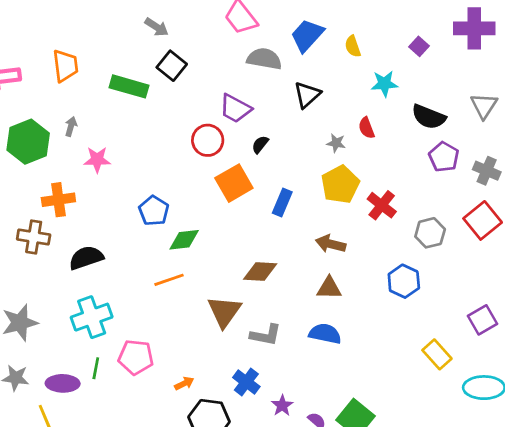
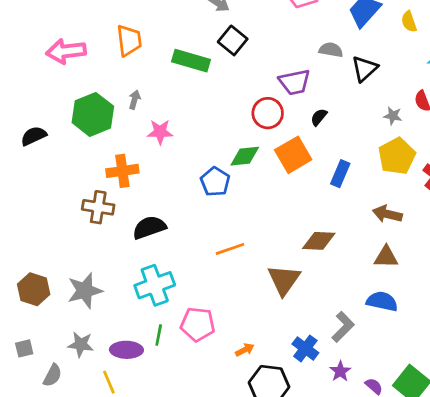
gray semicircle: (264, 59) -> (331, 50), moved, size x0.7
purple trapezoid: (235, 109) -> (295, 82), turned -40
green diamond: (184, 240) -> (245, 156), moved
gray L-shape: (266, 335) -> (343, 327), moved, turned -56

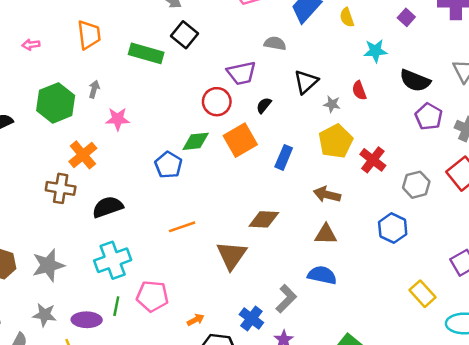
pink arrow: (66, 51) -> (31, 45), size x0.5
black triangle: (365, 69) -> (306, 82), moved
orange cross: (122, 171) -> (83, 155), turned -32

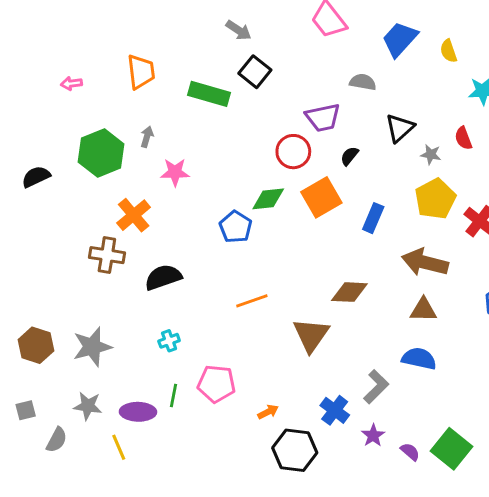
brown arrow: (327, 195) -> (425, 262), size x1.4
cyan cross: (113, 260) -> (169, 341), size x0.5

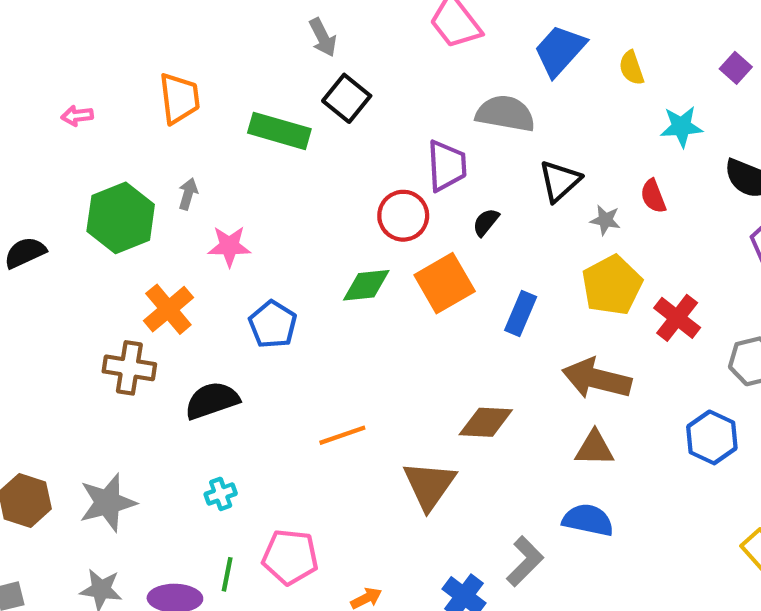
gray arrow: (239, 30) -> (323, 37), turned 30
gray semicircle: (363, 82) -> (505, 114), size x1.5
purple trapezoid: (323, 118) -> (447, 166), turned -81
blue pentagon: (236, 227) -> (273, 324), moved

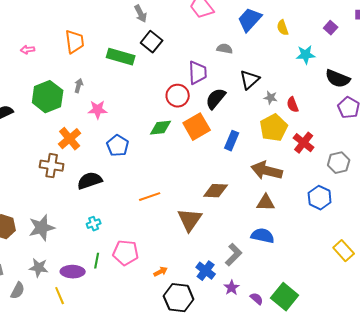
gray semicircle: (505, 114) -> (225, 49), size x0.6
red semicircle: (653, 196) -> (293, 105), moved
black semicircle: (486, 222) -> (216, 99), size x1.6

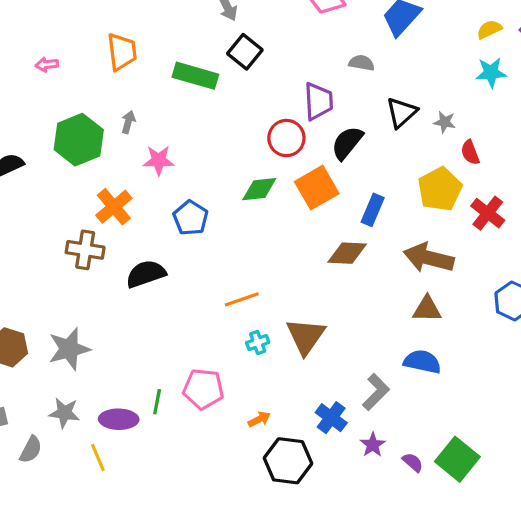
yellow semicircle: (283, 28) -> (489, 29), moved, turned 84
gray star: (271, 98) -> (445, 122), moved
brown diamond: (216, 191) -> (347, 253), moved
cyan cross: (94, 224) -> (258, 343), moved

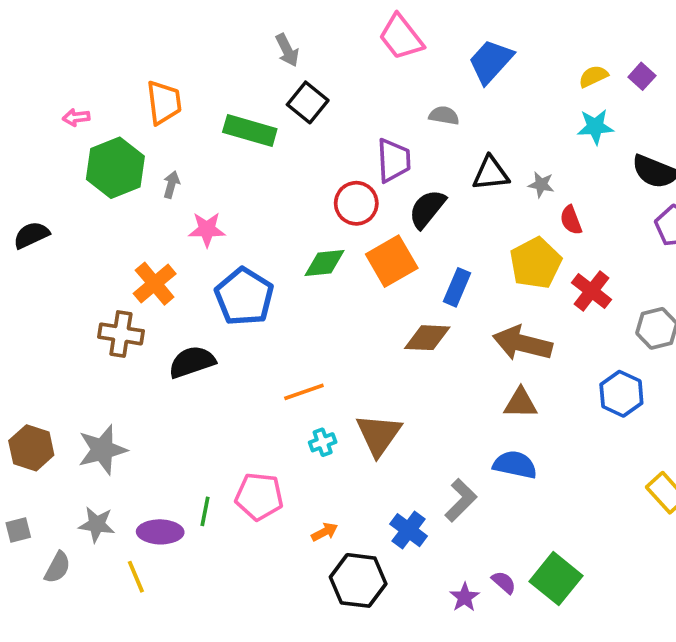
black triangle: (401, 112) -> (491, 173), turned 36
green hexagon: (79, 140) -> (115, 168), moved
blue pentagon: (191, 218) -> (244, 297), size x1.4
purple star: (373, 445) -> (465, 597), moved

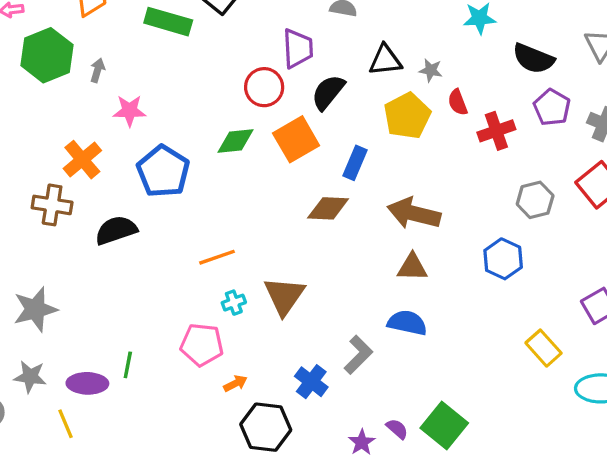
yellow pentagon: (536, 263) -> (407, 116), moved
red cross: (592, 291) -> (496, 131), moved, turned 33
pink pentagon: (259, 496) -> (202, 345), moved

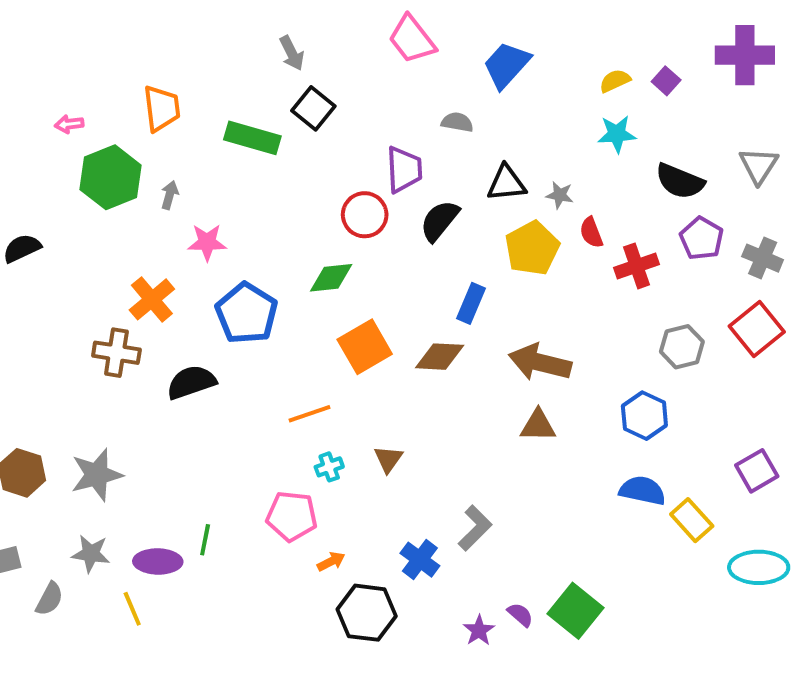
orange square: (296, 139) -> (365, 347), moved
brown triangle: (284, 296) -> (388, 459), size x0.6
blue semicircle: (407, 323) -> (642, 491), moved

